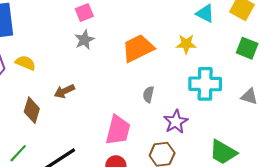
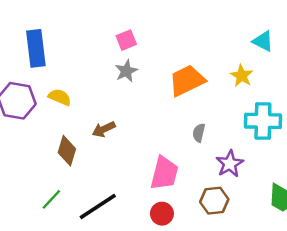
yellow star: (186, 44) -> (242, 76), turned 30

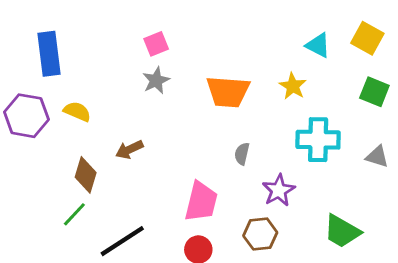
orange trapezoid: (187, 81) -> (228, 92), turned -150
green line: (51, 199) -> (74, 214), moved

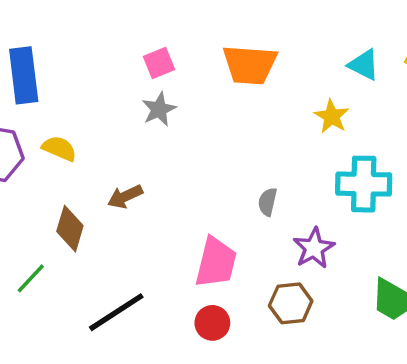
orange trapezoid: (228, 92) -> (250, 65), moved
green line: (74, 214) -> (31, 278), moved

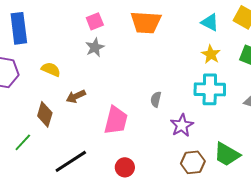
yellow star: (332, 116) -> (211, 54), moved
yellow semicircle: (59, 148) -> (51, 69), moved
pink trapezoid: (216, 262) -> (116, 120), moved
brown hexagon: (291, 303) -> (193, 162), moved

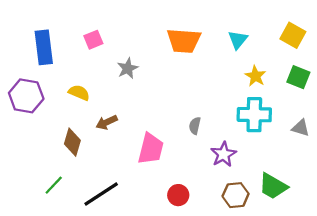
pink square: (95, 21) -> (93, 40), moved
cyan triangle: (210, 22) -> (238, 40), moved, turned 42
green line: (23, 142) -> (54, 185), moved
red circle: (125, 167) -> (178, 195), moved

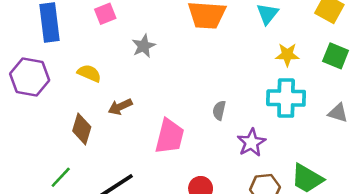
yellow star: (255, 76) -> (287, 55), turned -30

